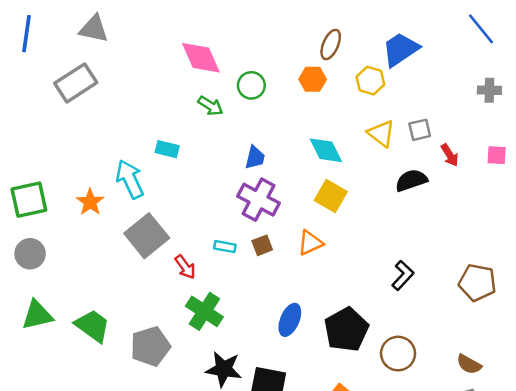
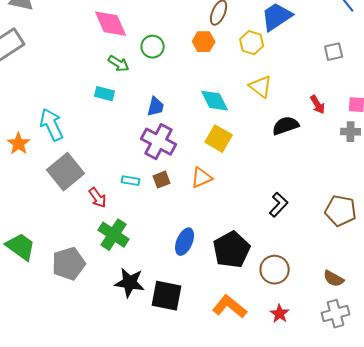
gray cross: (489, 90) -> (351, 132), moved
gray square: (420, 130) -> (334, 52), moved
cyan rectangle: (167, 149) -> (105, 94), moved

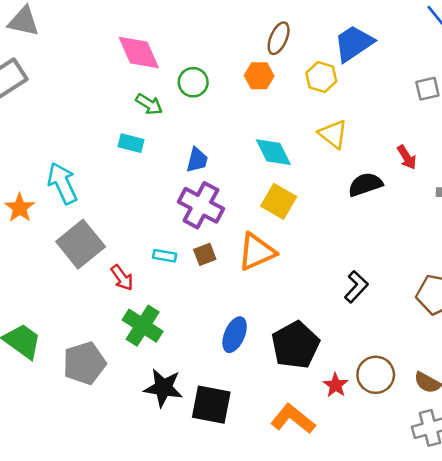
orange triangle: (202, 178) -> (257, 252), size x1.4
brown circle: (275, 270) -> (376, 375), moved
red star: (280, 314) -> (336, 385), moved

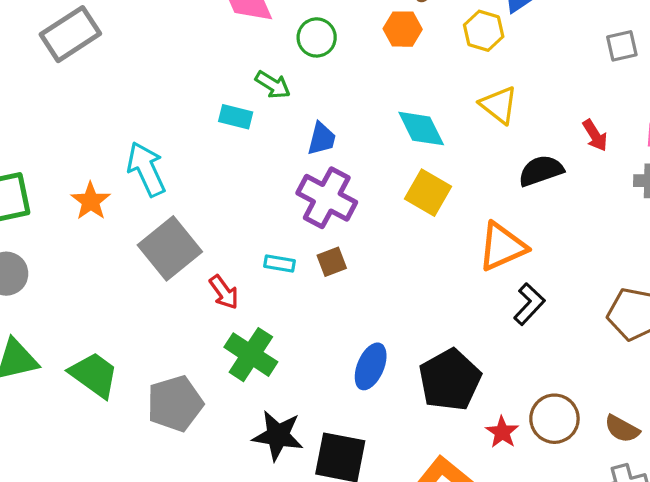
green arrow: (149, 104) -> (273, 85), moved
orange triangle: (257, 252) -> (502, 247), moved

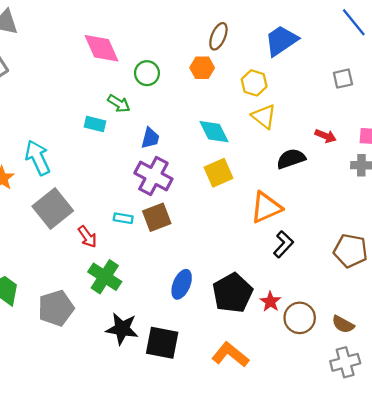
yellow hexagon: (484, 31) -> (254, 83), moved
red arrow: (595, 135) -> (326, 136), turned -36
yellow square: (428, 193) -> (218, 173), turned 36
brown square: (332, 262) -> (157, 217), size x1.5
red star: (502, 432) -> (270, 302), moved

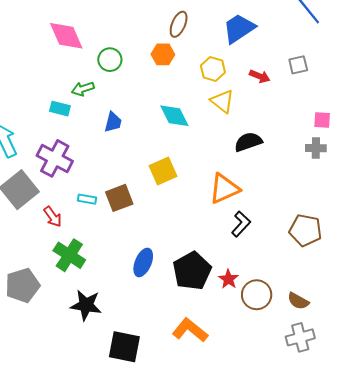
green arrow: (119, 103) -> (83, 89), turned 130
red arrow: (326, 136) -> (260, 76), moved
yellow square: (218, 173) -> (163, 171), moved
purple cross: (153, 176) -> (55, 158), moved
black square: (162, 343) -> (124, 347), moved

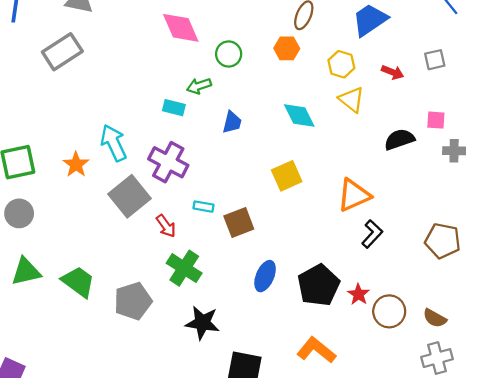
pink square: (322, 120) -> (436, 120), moved
black semicircle: (248, 142) -> (399, 139), moved
brown square: (119, 198) -> (239, 223), moved

